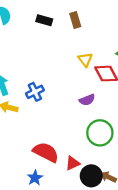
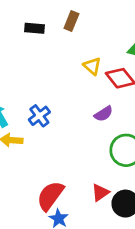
brown rectangle: (75, 20) -> (71, 21), turned 49
red semicircle: (46, 152) -> (50, 196), moved, turned -70

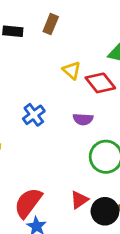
purple semicircle: (104, 114) -> (83, 119), turned 36
blue cross: (39, 116) -> (34, 115), moved

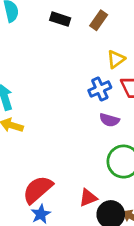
yellow triangle: (72, 70) -> (116, 59), moved, turned 30
blue cross: (34, 115) -> (100, 89), moved

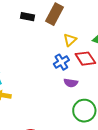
brown rectangle: (99, 20) -> (54, 14), size x1.5

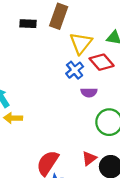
yellow triangle: (70, 40) -> (81, 43), size x1.5

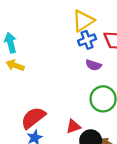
yellow triangle: (81, 43) -> (83, 21), moved

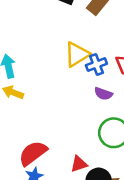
yellow triangle: (83, 21) -> (77, 54), moved

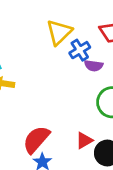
blue cross: (96, 65) -> (80, 50), moved

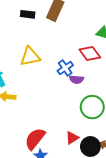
yellow triangle: (59, 32) -> (30, 56), moved, turned 35

